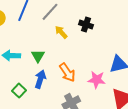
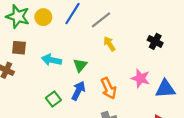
black cross: (86, 25) -> (155, 41), moved
pink star: (97, 80) -> (140, 78), moved

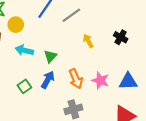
yellow circle: (43, 17) -> (16, 25), moved
yellow arrow: (109, 44) -> (88, 41), moved
pink star: (140, 78) -> (100, 80), moved

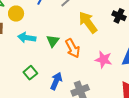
yellow arrow: (88, 41) -> (88, 22), size x1.6
orange arrow: (76, 79) -> (73, 48), moved
blue arrow: (48, 80) -> (56, 81), moved

